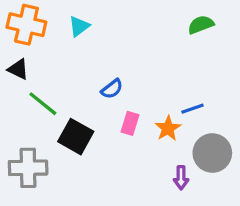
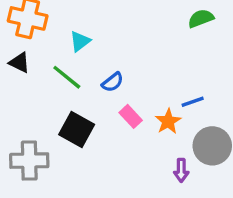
cyan triangle: (79, 26) -> (80, 41), moved
green line: (43, 104) -> (67, 77), moved
pink rectangle: (130, 123) -> (131, 116), turned -60

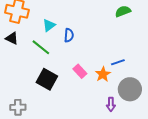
blue semicircle: (113, 82) -> (69, 35), moved, turned -48
gray cross: (29, 161) -> (18, 107), moved, size x0.7

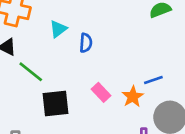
green line: (41, 47) -> (31, 72), moved
black square: (47, 79) -> (56, 103), turned -35

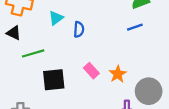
green line: (31, 72) -> (33, 53), turned -55
blue line: (153, 80) -> (135, 27), moved

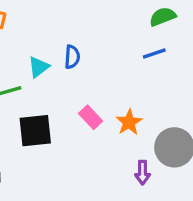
cyan triangle: (56, 18) -> (39, 67), moved

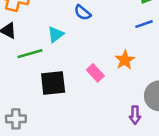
blue semicircle: (72, 57) -> (83, 13), moved, turned 126
orange star: (129, 122) -> (125, 60), moved

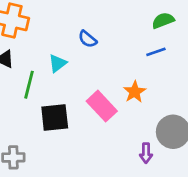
green line: (30, 54) -> (29, 85), turned -60
pink rectangle: (95, 73) -> (102, 106), size x1.5

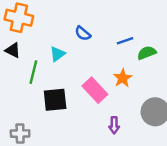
green semicircle: (163, 21) -> (147, 53), moved
blue line: (156, 52) -> (125, 41), moved
purple arrow: (146, 153) -> (114, 125), moved

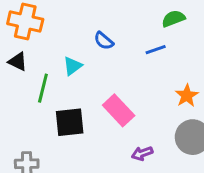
green semicircle: (147, 53) -> (173, 19), moved
orange star: (123, 78) -> (187, 96), moved
purple arrow: (114, 125) -> (142, 153), turned 70

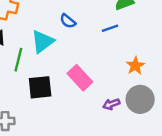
cyan triangle: (73, 66) -> (42, 42), size x1.5
purple arrow: (142, 153) -> (111, 104), moved

